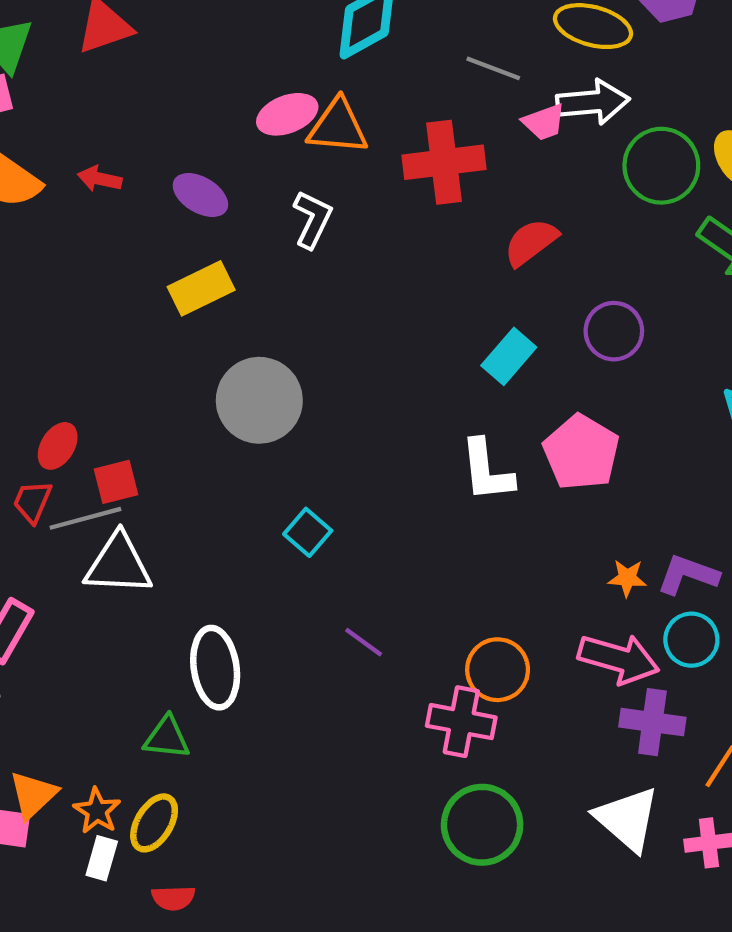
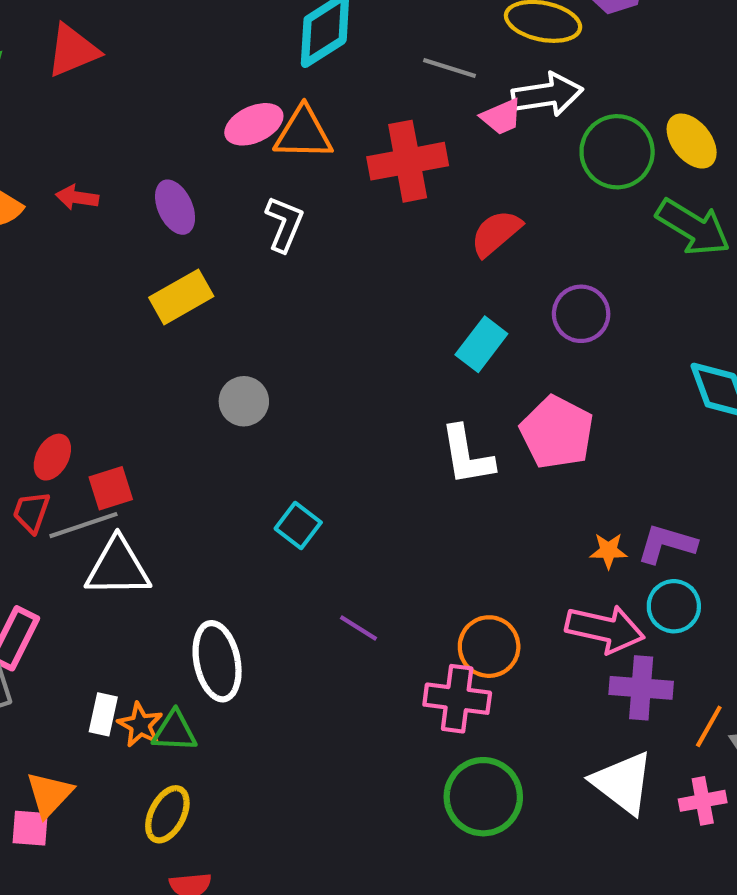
purple ellipse: (200, 195) -> (175, 207), turned 38
gray circle: (259, 400) -> (244, 401), size x0.6
orange star: (97, 811) -> (140, 725), moved
white rectangle: (102, 858) -> (103, 714), moved

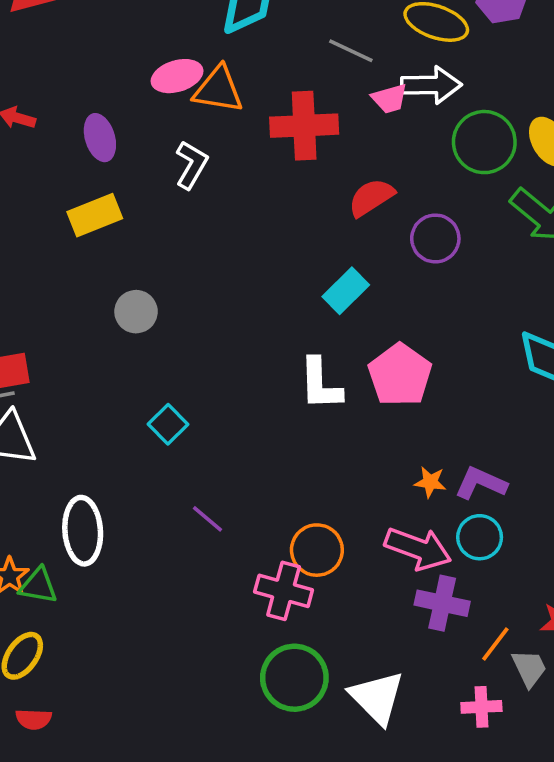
purple circle: (581, 314) -> (435, 238), moved
white triangle: (623, 783) -> (377, 697), moved

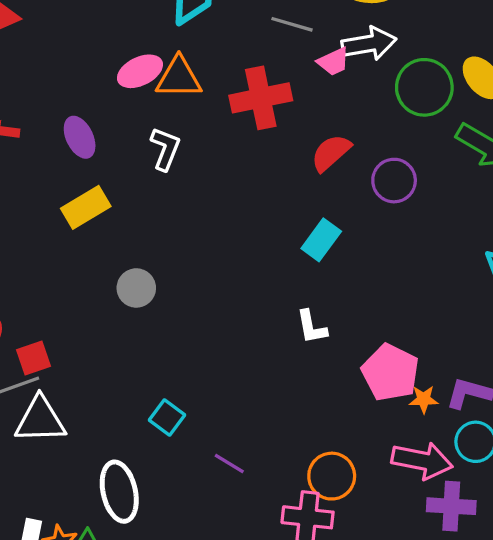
pink pentagon: (400, 375) -> (390, 372), moved
white L-shape: (320, 384) -> (312, 327), size x0.7
cyan square: (168, 424) -> (167, 418), moved

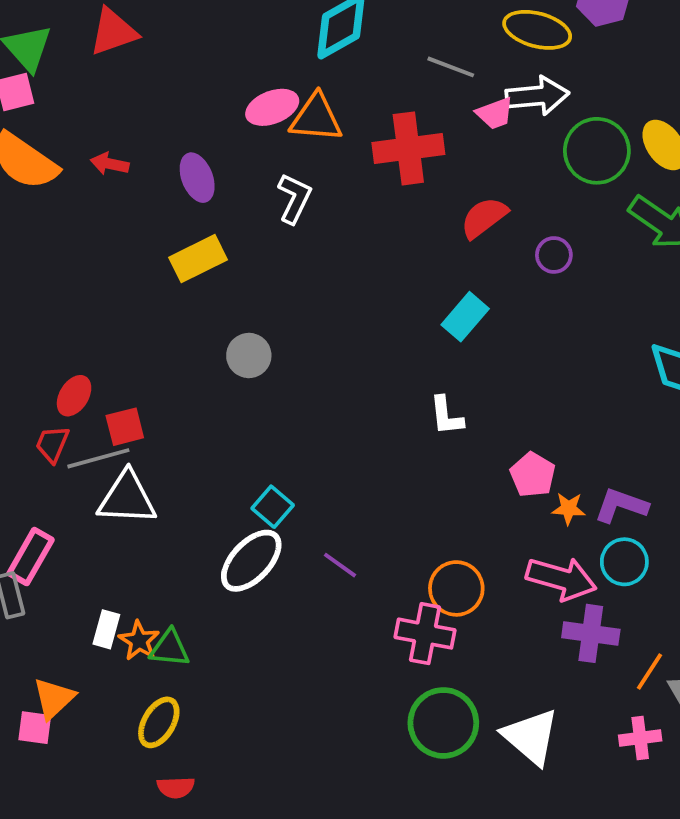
purple circle: (394, 181) -> (554, 255), size x0.7
pink pentagon: (390, 372) -> (533, 475), size x0.7
white ellipse: (119, 492) -> (251, 561), moved, turned 52

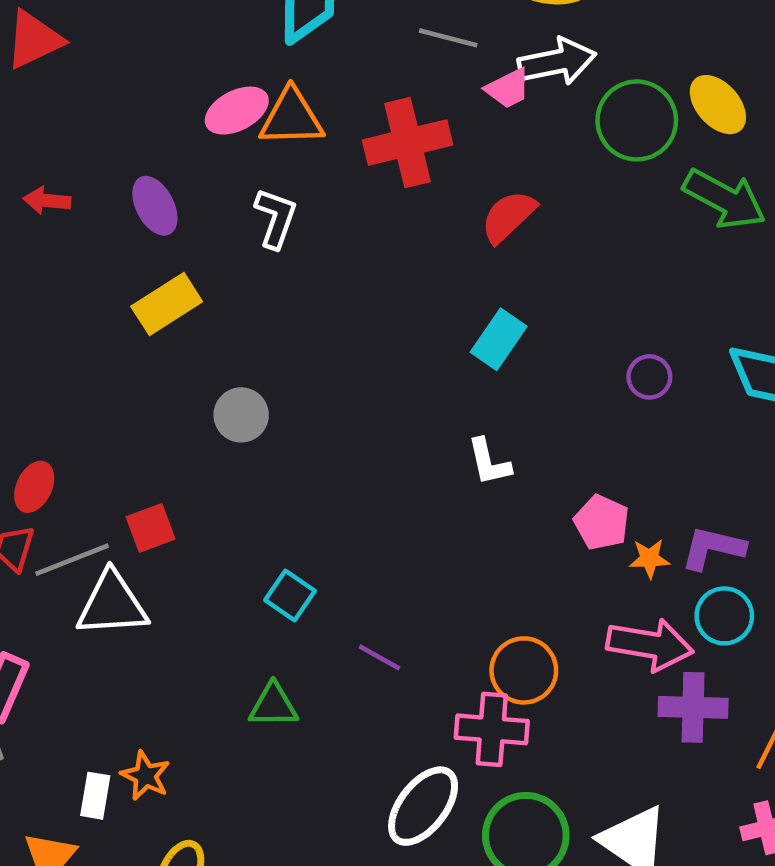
purple circle: (554, 255) -> (649, 377), moved
red square: (125, 427) -> (151, 528), moved
white ellipse: (251, 561) -> (423, 806), moved
white rectangle: (106, 629) -> (95, 796), moved
green triangle: (170, 648) -> (273, 705), moved

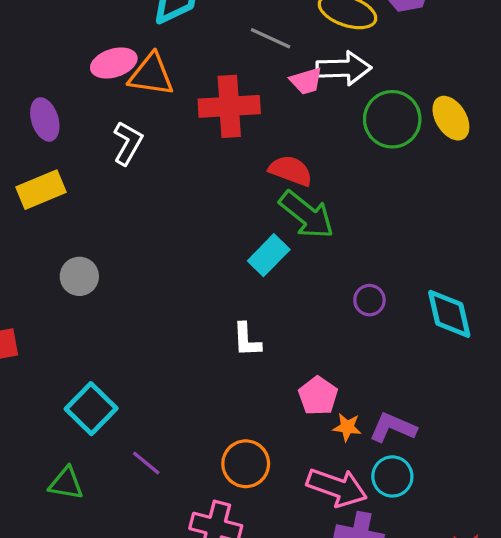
green arrow: (724, 199) -> (307, 215), moved
red semicircle: (508, 216) -> (291, 171), turned 54
cyan square: (290, 595) -> (91, 409), size x1.4
orange circle: (524, 670) -> (246, 464), moved

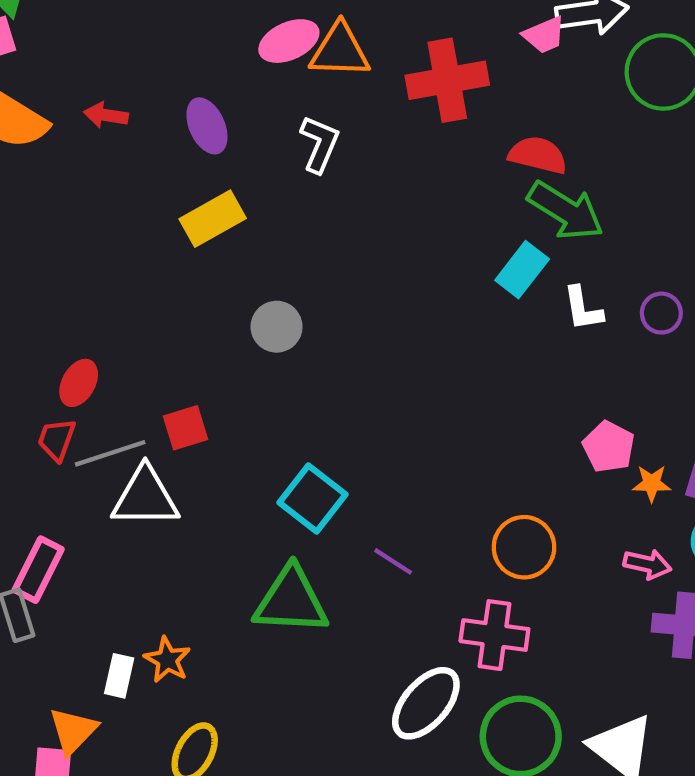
white L-shape: (247, 340) -> (583, 309), moved
green triangle: (66, 483) -> (291, 601), size x1.6
pink arrow: (337, 487) -> (647, 564), size x0.6

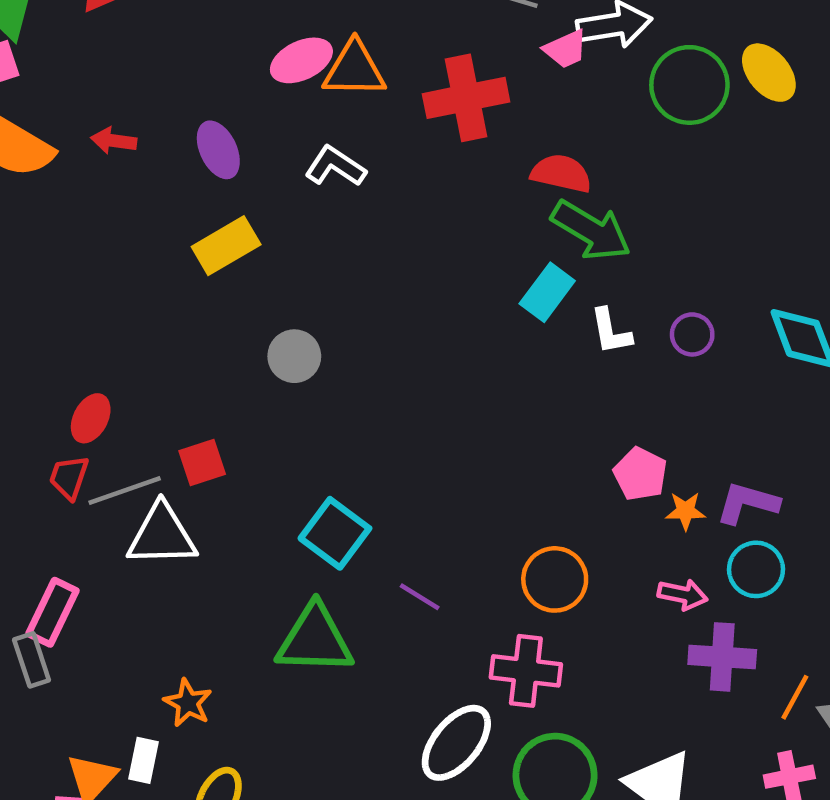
white L-shape: (320, 144) -> (335, 166), turned -78
white rectangle: (119, 676) -> (143, 760), moved

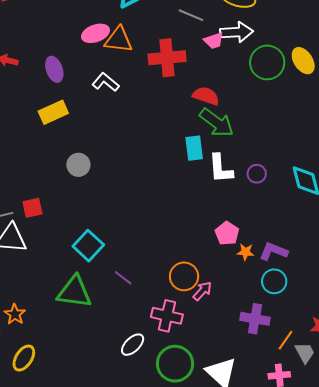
cyan rectangle: (547, 292) -> (194, 148), turned -50
white L-shape: (611, 331) -> (221, 169), size x1.4
pink arrow: (683, 595) -> (202, 291), moved, turned -65
white ellipse: (456, 743) -> (133, 345), size x0.7

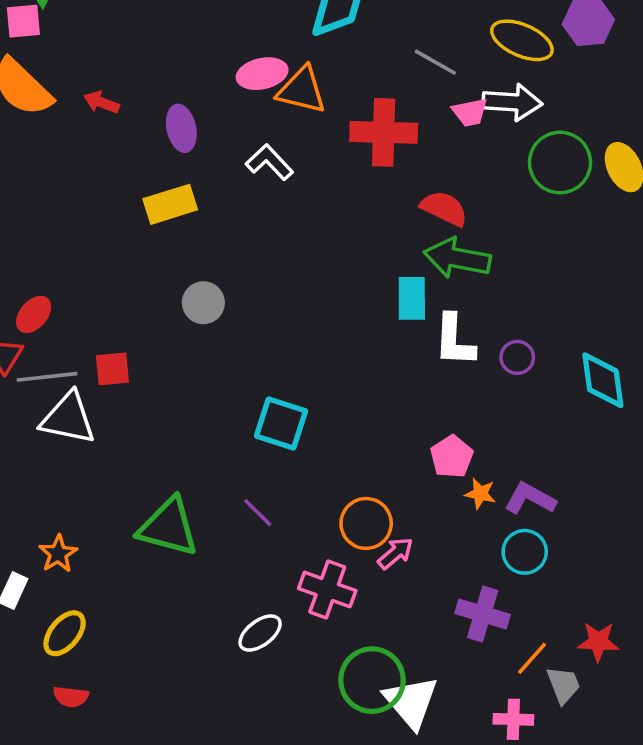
green arrow: (217, 123) -> (457, 258), turned 147
cyan square: (88, 246) -> (281, 423), moved, turned -32
green circle: (175, 364) -> (372, 680), moved

